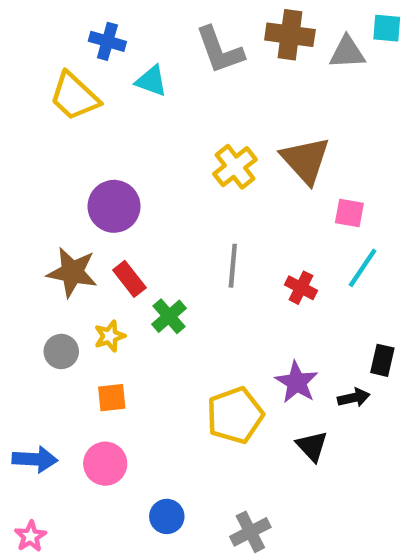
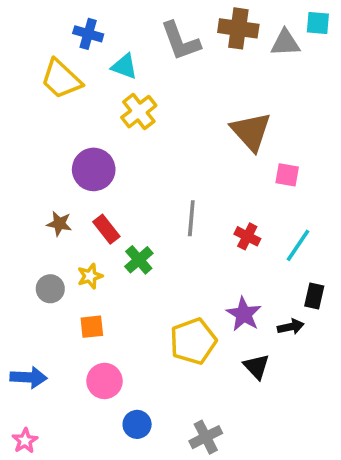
yellow cross: (235, 167) -> (139, 112), moved
cyan line: (363, 268) -> (298, 245), moved
brown star: (72, 272) -> (59, 224), size x0.6
pink circle: (105, 464) -> (105, 381), moved

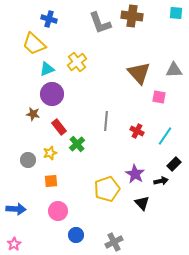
gray triangle: (285, 43) -> (174, 70), moved
cyan triangle: (124, 66) -> (47, 69), moved, turned -42
brown star: (59, 224) -> (33, 114), moved
black rectangle: (314, 296) -> (174, 164), turned 32

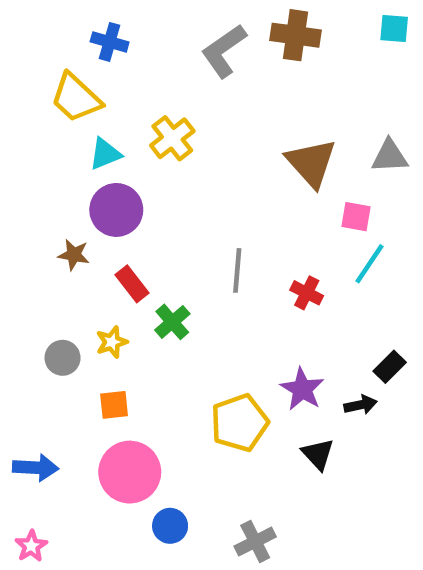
gray L-shape: (100, 23) -> (224, 51), turned 75
cyan line: (165, 136) -> (369, 264), moved
pink circle: (58, 211) -> (130, 472), size x1.4

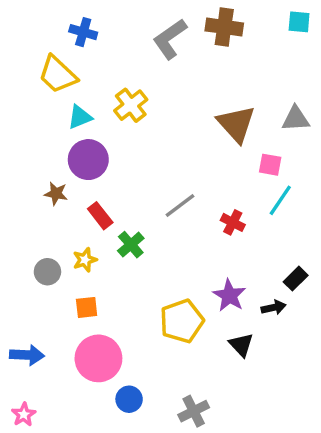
gray line: (237, 270) -> (180, 205), turned 48

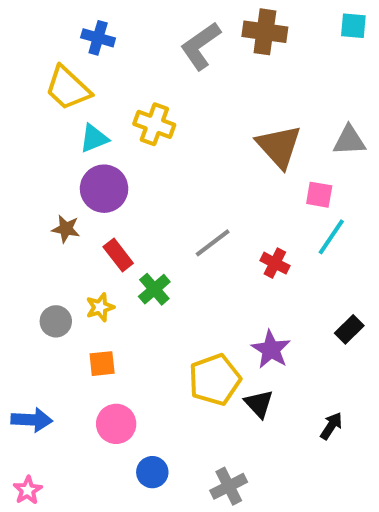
yellow cross: (131, 105) -> (154, 124), turned -32
black arrow: (274, 307) -> (331, 426), moved, turned -45
black triangle: (241, 345) -> (259, 404), moved
pink circle: (98, 358) -> (116, 424), size x0.7

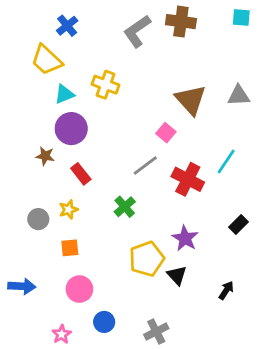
blue cross: (98, 38) -> (67, 26), turned 35
pink square: (319, 195) -> (166, 133), moved, turned 30
red cross: (275, 263) -> (188, 179), size x1.6
green cross: (154, 289) -> (125, 207), moved
pink star: (28, 490) -> (62, 334), moved

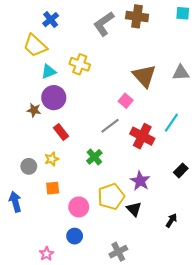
brown star: (45, 156) -> (34, 110), moved
blue arrow: (22, 286) -> (15, 202), moved, turned -108
pink circle: (79, 289) -> (79, 207), moved
blue circle: (104, 322) -> (75, 236), moved

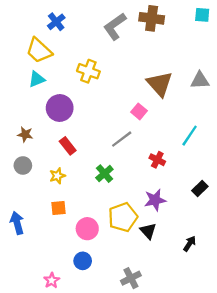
cyan triangle: (49, 72) -> (37, 79), moved
brown star: (34, 110) -> (25, 134), moved
red cross: (142, 136) -> (157, 160), moved, size x0.6
gray circle: (29, 166) -> (23, 165), moved
purple star: (140, 181) -> (155, 200), turned 30

